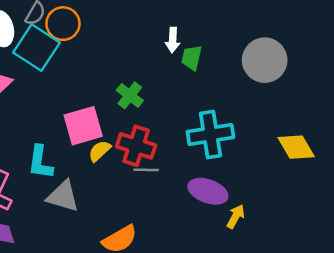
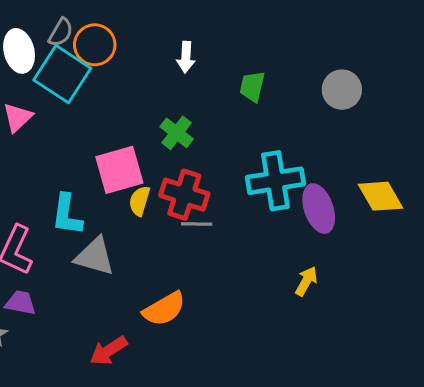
white arrow: (173, 40) -> (186, 57), moved
gray circle: (265, 60) -> (342, 90), size x0.7
yellow semicircle: (100, 151) -> (140, 201), turned -30
purple ellipse: (208, 191) -> (319, 209), moved, turned 51

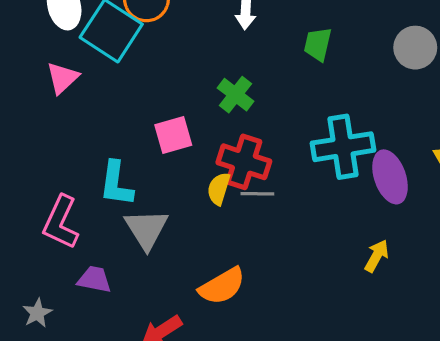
pink square: (119, 170) -> (173, 135), size x0.7
yellow semicircle: (140, 201) -> (219, 189), moved
gray triangle: (95, 256) -> (146, 229), turned 42
purple trapezoid: (21, 303) -> (94, 279), moved

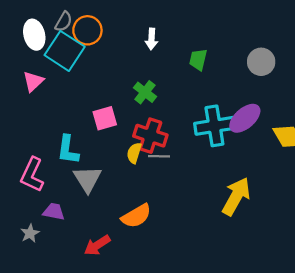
purple ellipse: (390, 177) -> (245, 118), moved, turned 68
yellow arrow: (377, 256) -> (236, 196), size x1.8
gray star: (37, 313) -> (30, 233), moved

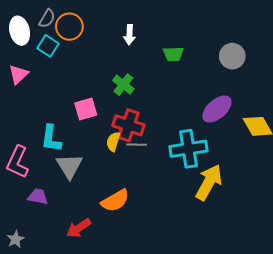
cyan square: (65, 51) -> (48, 46), size x0.6
green trapezoid: (198, 60) -> (173, 54), turned -105
cyan cross: (214, 126) -> (188, 149), moved
gray star: (30, 233) -> (15, 239), moved

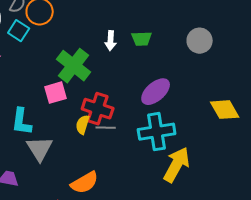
white arrow: (129, 35) -> (111, 41), moved
green cross: (123, 85) -> (74, 66), moved, size x1.6
purple ellipse: (217, 109) -> (156, 92), moved

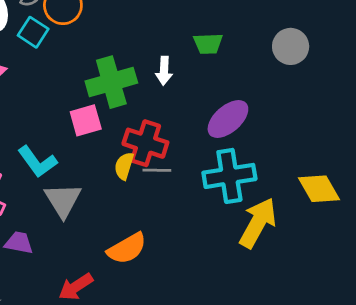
white arrow: (111, 41) -> (164, 71), moved
green cross: (74, 66) -> (111, 82), turned 36
yellow diamond: (225, 110) -> (319, 189), moved
cyan L-shape: (22, 122) -> (37, 162), turned -44

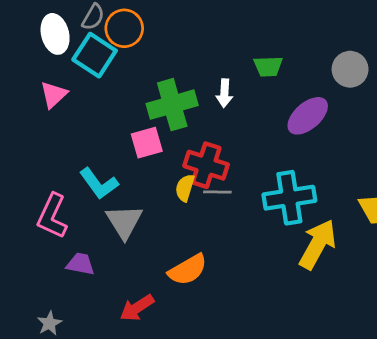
cyan square: (33, 32) -> (95, 55), size x1.4
purple ellipse: (228, 119) -> (308, 116), moved

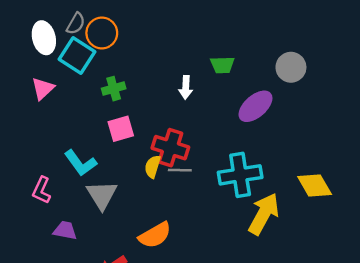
green cross: (172, 105) -> (114, 89), moved, size x0.6
pink L-shape: (52, 216) -> (42, 190), size x0.7

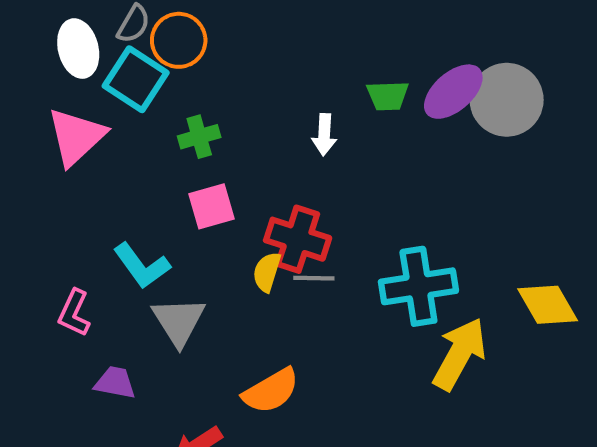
gray circle: (291, 67) -> (507, 100), size x1.4
pink triangle: (43, 89) -> (76, 137), size x1.5
purple ellipse: (255, 106) -> (453, 92), moved

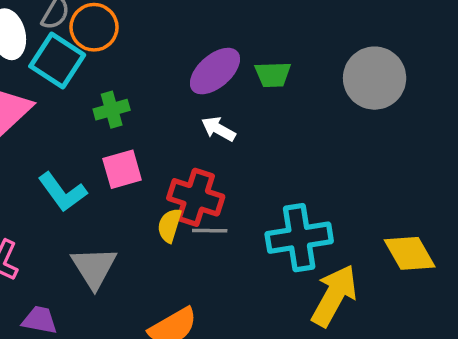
purple ellipse: (453, 92) -> (215, 71), moved
white arrow: (324, 135) -> (218, 129), moved, turned 116
cyan L-shape: (142, 266) -> (62, 192), moved

